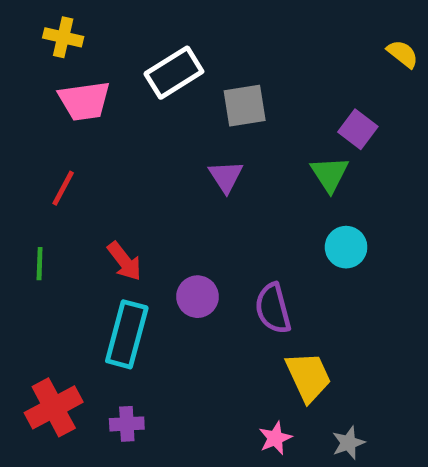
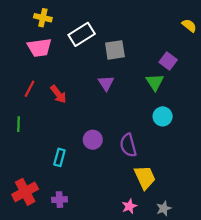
yellow cross: (63, 37) -> (43, 18), moved
red arrow: (124, 261) -> (58, 94), moved
cyan rectangle: (127, 334) -> (59, 157), size x0.6

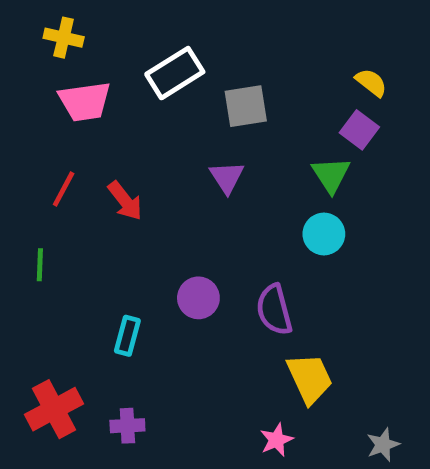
yellow cross: (43, 18) -> (64, 38), moved
yellow semicircle: (189, 25) -> (371, 83), moved
cyan circle: (163, 116) -> (324, 234), moved
gray star: (164, 208) -> (383, 445), moved

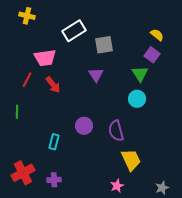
pink trapezoid: (85, 101) -> (45, 58), moved

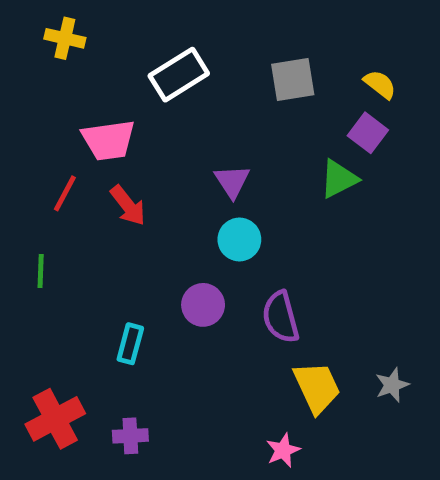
gray square: (104, 45) -> (293, 79), moved
green triangle: (140, 74) -> (339, 179), turned 36
cyan circle: (137, 99) -> (239, 239), moved
gray star: (162, 188) -> (392, 385), moved

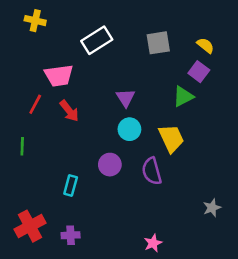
yellow trapezoid: (317, 387) -> (171, 138), moved

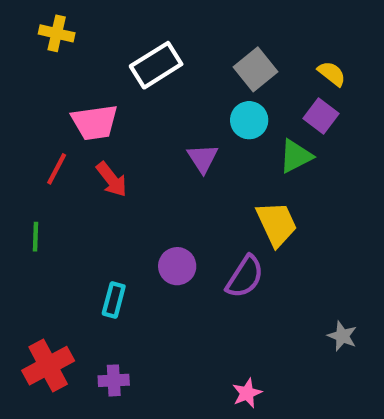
gray square: (158, 43) -> (255, 69), turned -30
cyan circle: (129, 129) -> (249, 120), moved
purple semicircle: (152, 171) -> (245, 277), turned -132
gray star: (212, 208) -> (342, 336), turned -30

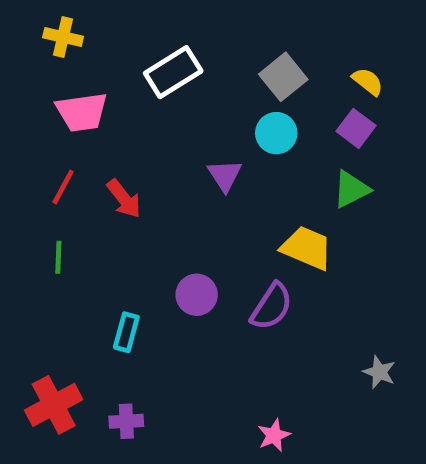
pink trapezoid: (95, 122) -> (82, 112), moved
green triangle: (296, 156) -> (351, 189), moved
yellow trapezoid: (277, 224) -> (307, 248), turned -42
green line: (35, 237) -> (58, 257), moved

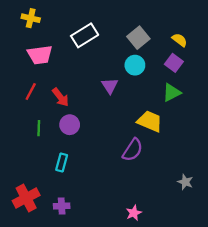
green line: (58, 257) -> (39, 128), moved
purple circle: (197, 295) -> (70, 125), moved

